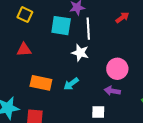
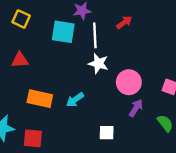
red arrow: (122, 18) -> (124, 22), moved
white star: (80, 53) -> (98, 63), moved
purple arrow: (112, 91) -> (136, 108), moved, turned 112

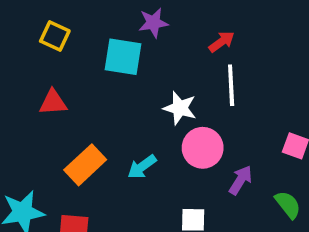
white line: (95, 35) -> (231, 85), moved
pink circle: (129, 82) -> (203, 148), moved
orange rectangle: (40, 99) -> (85, 165), turned -55

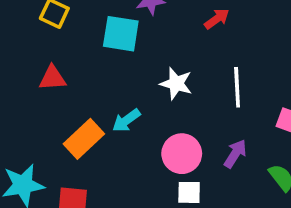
white line: (231, 85) -> (237, 87), moved
pink circle: (203, 148) -> (182, 154), moved
cyan arrow: (142, 167) -> (126, 120), moved

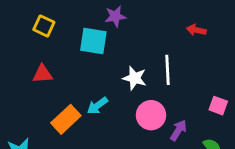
red arrow: (217, 19) -> (196, 30), moved, turned -132
white line: (237, 87) -> (167, 70), moved
pink circle: (182, 154) -> (151, 115), moved

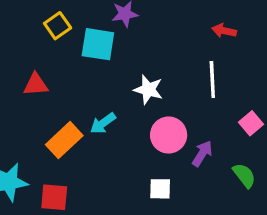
yellow square: (44, 26) -> (58, 26), moved, turned 30
white line: (167, 70) -> (212, 79), moved
pink square: (218, 106) -> (251, 123), turned 30

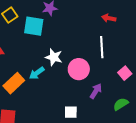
white star: (148, 90) -> (54, 57), moved
pink circle: (169, 135) -> (79, 69), moved
green semicircle: (244, 175) -> (121, 104), turned -84

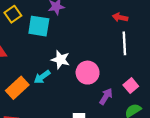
white line: (102, 47) -> (124, 43), moved
pink square: (125, 73) -> (131, 86), moved

